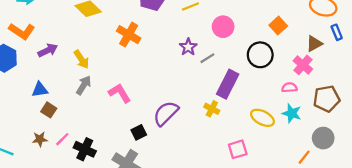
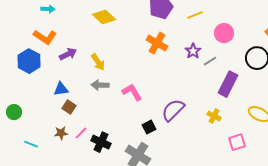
orange cross: (129, 35) -> (157, 43), moved
gray arrow: (84, 85) -> (100, 85), turned -120
yellow cross: (212, 109) -> (214, 116), moved

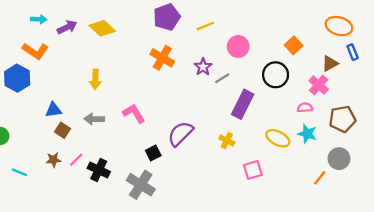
purple arrow: (68, 54) -> (67, 27), moved
yellow arrow: (98, 62) -> (95, 79), turned 36
gray arrow: (100, 85) -> (94, 119), moved

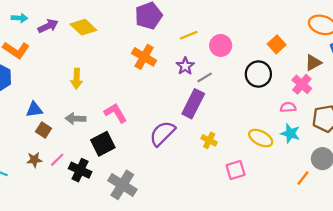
yellow line: (205, 26) -> (189, 35), moved
purple rectangle: (243, 104) -> (193, 104), moved
black square: (153, 153) -> (103, 144), moved, size x1.5

